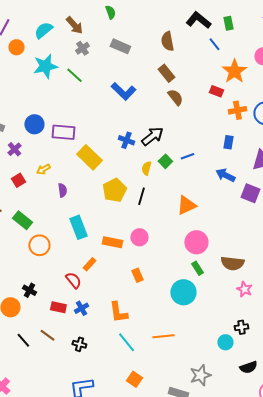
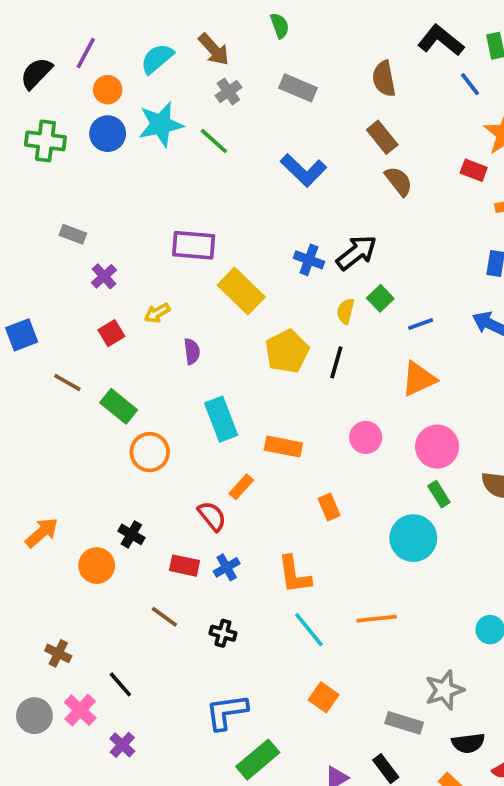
blue circle: (34, 124) -> (108, 134), moved
blue line: (187, 156) -> (421, 324), moved
pink circle: (139, 237) -> (366, 437), moved
black line: (23, 340) -> (120, 684), moved

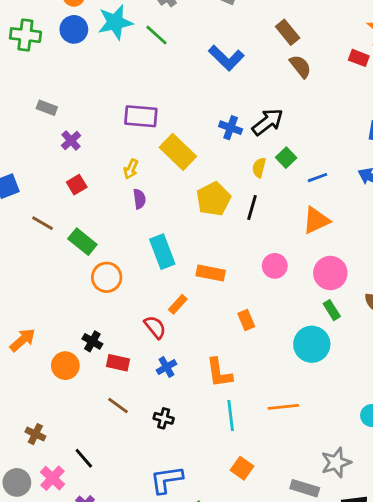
yellow arrow: (157, 313) -> (131, 169), moved, turned -36
red rectangle: (185, 566) -> (118, 363), moved
cyan line: (309, 630) -> (231, 415), turned 32

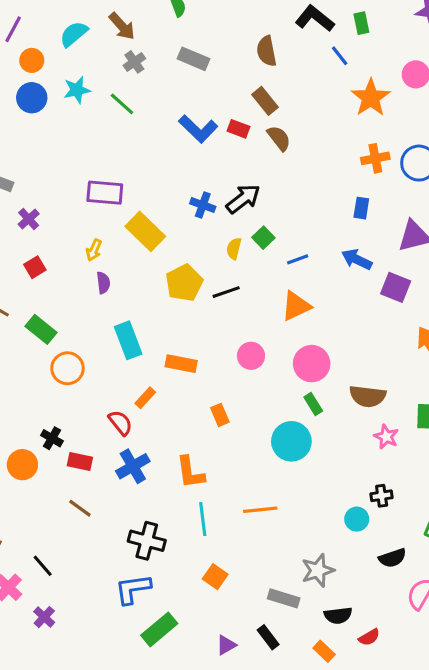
cyan star: (115, 22) -> (77, 90), size x0.7
red rectangle: (359, 58) -> (239, 129), moved
black line: (252, 207) -> (226, 292), turned 55
blue cross: (166, 367) -> (133, 466), size x1.5
black cross: (164, 418) -> (147, 541), moved, size x1.6

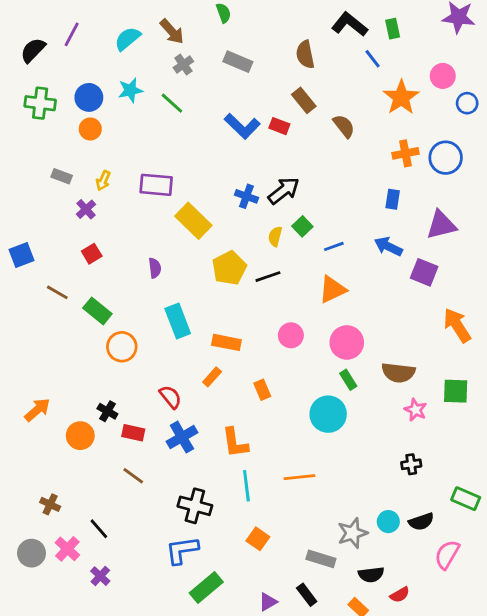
orange circle: (32, 60) -> (90, 129), moved
brown semicircle: (279, 138) -> (344, 126), moved
yellow arrow: (94, 250) -> (103, 181), moved
orange rectangle: (145, 398) -> (212, 377), moved
cyan circle: (357, 519) -> (388, 522), moved

